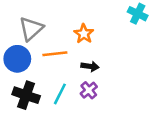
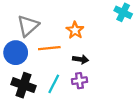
purple cross: (89, 90) -> (79, 81), turned 32

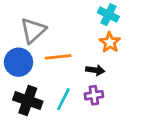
cyan cross: (123, 12) -> (108, 15), moved
orange star: (75, 30) -> (110, 42), moved

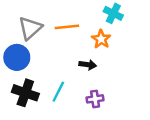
cyan cross: (108, 15) -> (113, 13), moved
orange line: (58, 57) -> (67, 27), moved
purple cross: (94, 95) -> (95, 99), moved

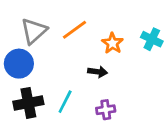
cyan cross: (113, 13) -> (152, 39), moved
orange line: (67, 27) -> (75, 30), turned -30
black cross: (25, 93) -> (28, 103), turned -30

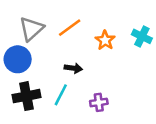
black arrow: (98, 72) -> (73, 68), moved

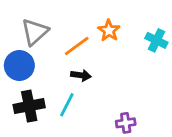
orange line: (70, 28) -> (77, 46), moved
orange star: (105, 40) -> (109, 31), moved
purple cross: (99, 102) -> (126, 123), moved

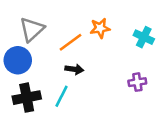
orange star: (109, 31) -> (100, 28), turned 30
purple cross: (126, 123) -> (137, 82), moved

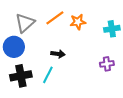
cyan cross: (144, 37) -> (112, 29), turned -35
orange line: (70, 42) -> (55, 18), moved

